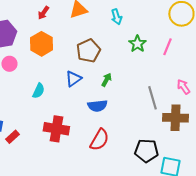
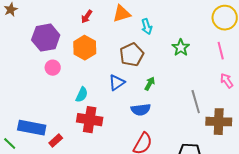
cyan arrow: (116, 17) -> (147, 27), moved
pink line: (167, 47) -> (221, 51), moved, turned -36
pink arrow: (183, 87) -> (227, 81), moved
red cross: (56, 129) -> (90, 120), moved

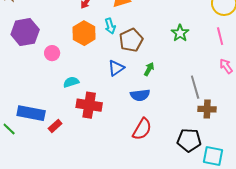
cyan arrow: (147, 27) -> (110, 26), moved
purple hexagon: (46, 38) -> (25, 32), moved
cyan semicircle: (82, 95) -> (71, 82), moved, turned -133
brown cross: (219, 122) -> (207, 109), moved, size x0.7

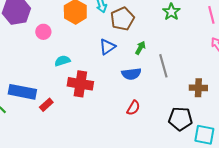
gray line: (195, 87) -> (163, 66), moved
red semicircle: (142, 129) -> (133, 108), size x0.7

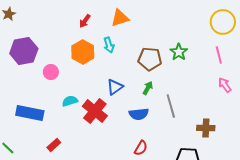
brown pentagon: (122, 19) -> (150, 59), moved, turned 30
red cross: (80, 84) -> (95, 111), moved, turned 30
blue rectangle: (22, 92) -> (30, 113), moved

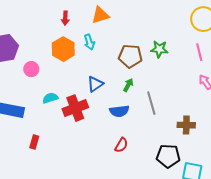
red arrow: (85, 21) -> (65, 18), turned -32
green star: (179, 52) -> (159, 49), turned -30
red cross: (95, 111) -> (75, 108), turned 30
red rectangle: (54, 145) -> (34, 142), turned -32

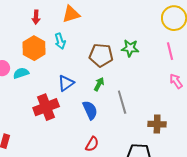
cyan semicircle: (50, 98) -> (21, 73), moved
blue semicircle: (119, 111) -> (90, 110), turned -108

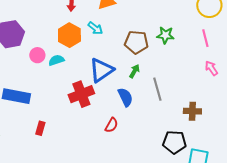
cyan arrow: (60, 41) -> (95, 28), turned -35
blue triangle: (66, 83) -> (101, 70), size x1.5
red semicircle: (92, 144) -> (111, 125), moved

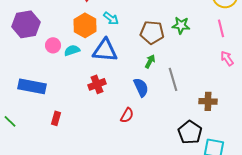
blue triangle: (101, 70) -> (105, 50), moved, turned 40
red cross: (81, 94) -> (97, 84), size x0.7
black pentagon: (174, 142) -> (190, 132), turned 30

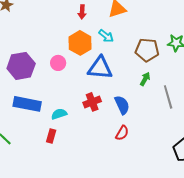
purple hexagon: (26, 24) -> (21, 66), moved
pink circle: (53, 45) -> (58, 63), moved
cyan semicircle: (72, 50) -> (59, 114), moved
blue semicircle: (141, 87) -> (122, 105), moved

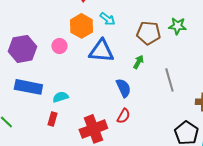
green arrow: (145, 79) -> (138, 62), moved
red cross: (92, 102) -> (93, 129), moved, size x1.5

